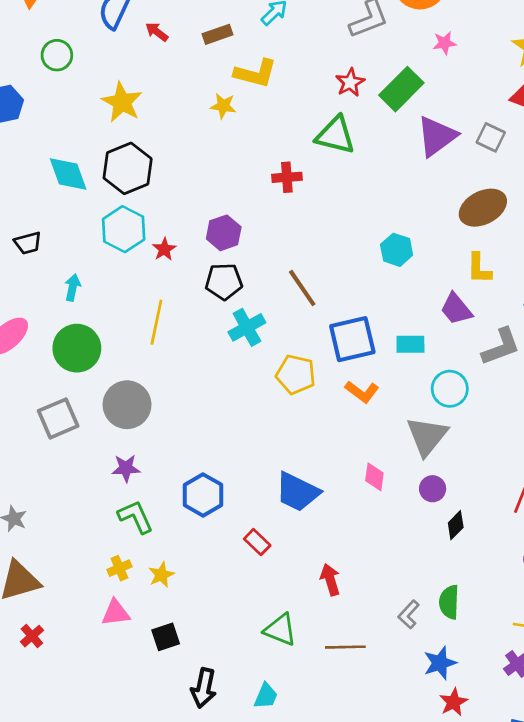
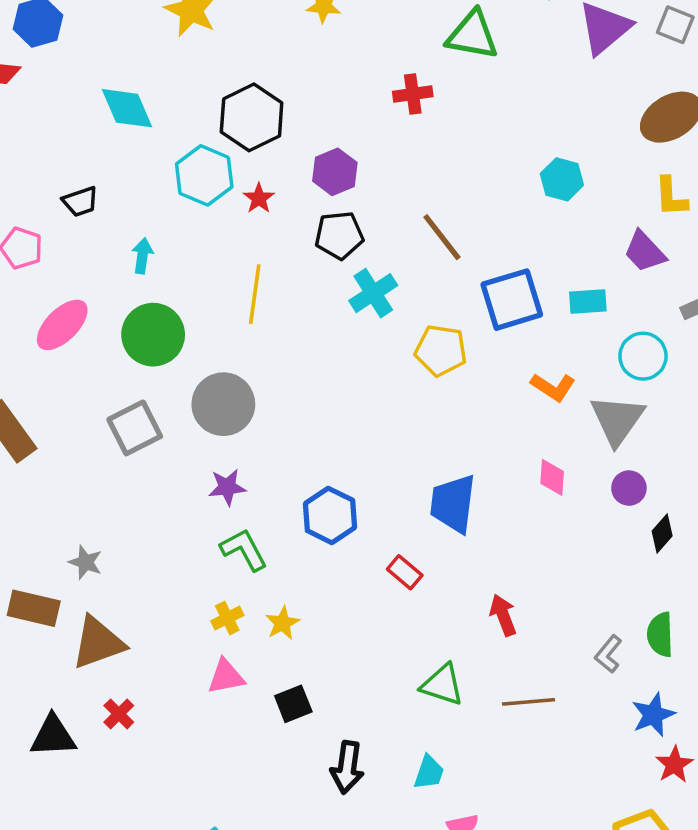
black hexagon: (128, 168) -> (252, 117), moved
orange L-shape: (362, 392) -> (553, 387), moved
blue trapezoid: (297, 492) -> (453, 504), turned 75

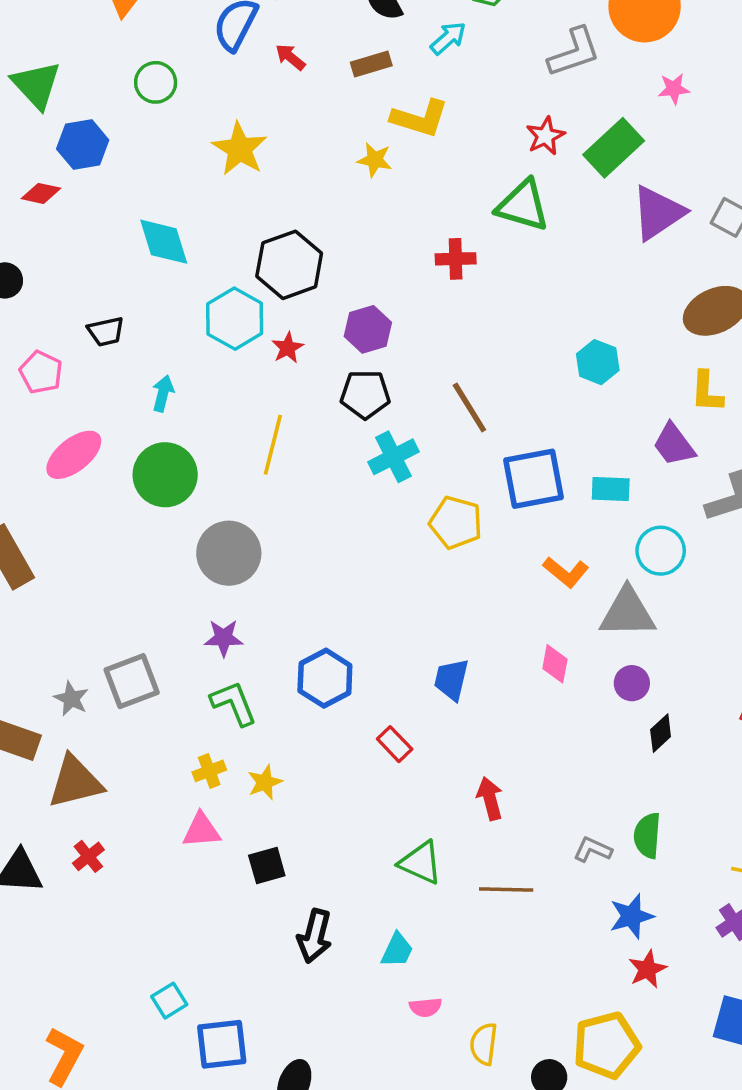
gray triangle: (617, 420) -> (627, 613), turned 48
gray square: (135, 428) -> (132, 681), moved
blue trapezoid: (453, 504) -> (451, 680), size x0.7
gray L-shape: (608, 654) -> (593, 850), turned 69

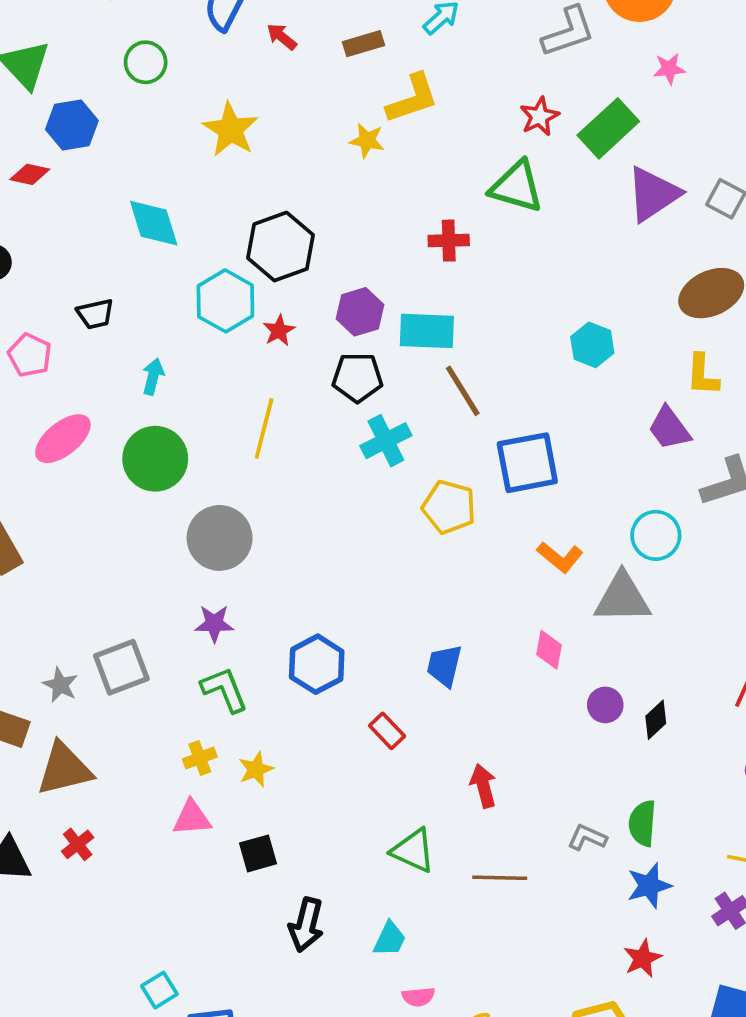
yellow L-shape: (420, 118) -> (412, 99), turned -36
cyan rectangle: (611, 489) -> (427, 331), moved, size x1.4
purple circle: (632, 683) -> (605, 705), moved
blue star: (632, 916) -> (649, 886), moved

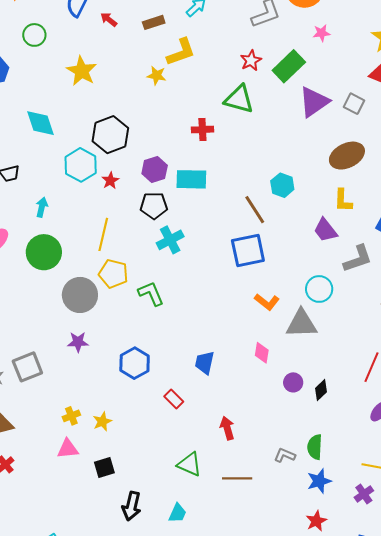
brown line: (463, 391) -> (255, 210), moved
yellow pentagon: (449, 507) -> (113, 274), moved
green L-shape: (224, 690) -> (151, 293), moved

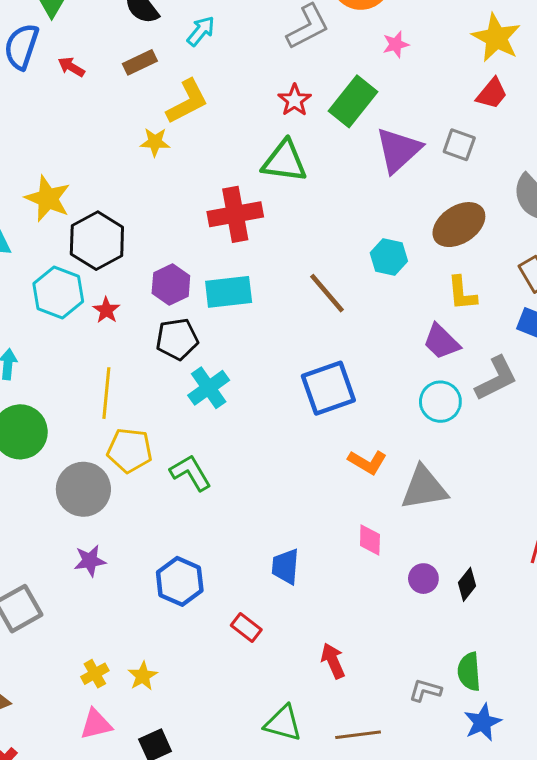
yellow star: (82, 71) -> (48, 199), moved
red cross: (202, 130) -> (235, 214), size x1.6
cyan hexagon: (282, 185) -> (389, 257), moved
brown line: (255, 210) -> (327, 293), moved
cyan circle: (319, 289) -> (440, 402), moved

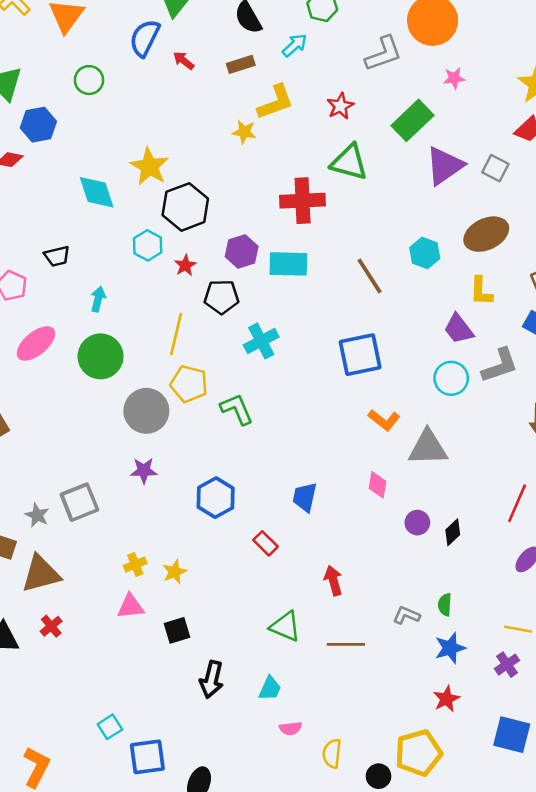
red star: (295, 100) -> (340, 106), moved
cyan hexagon: (58, 293) -> (148, 245), size x0.7
black pentagon: (177, 339) -> (221, 297), moved
green semicircle: (469, 672) -> (445, 605), size x0.7

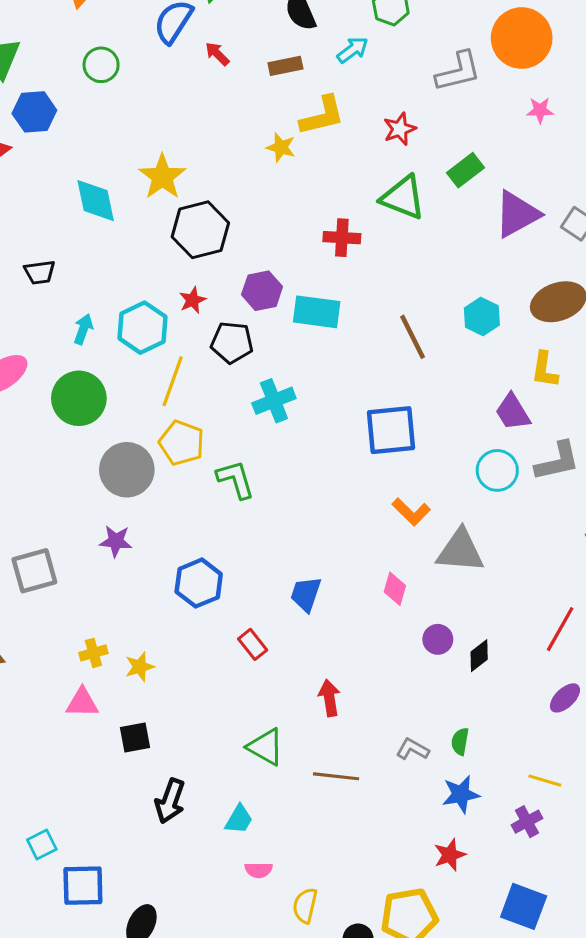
green rectangle: (412, 120) -> (465, 170), moved, size x0.7
red cross: (303, 201) -> (342, 238), size x0.7
cyan hexagon: (148, 245) -> (142, 328), moved, size x1.4

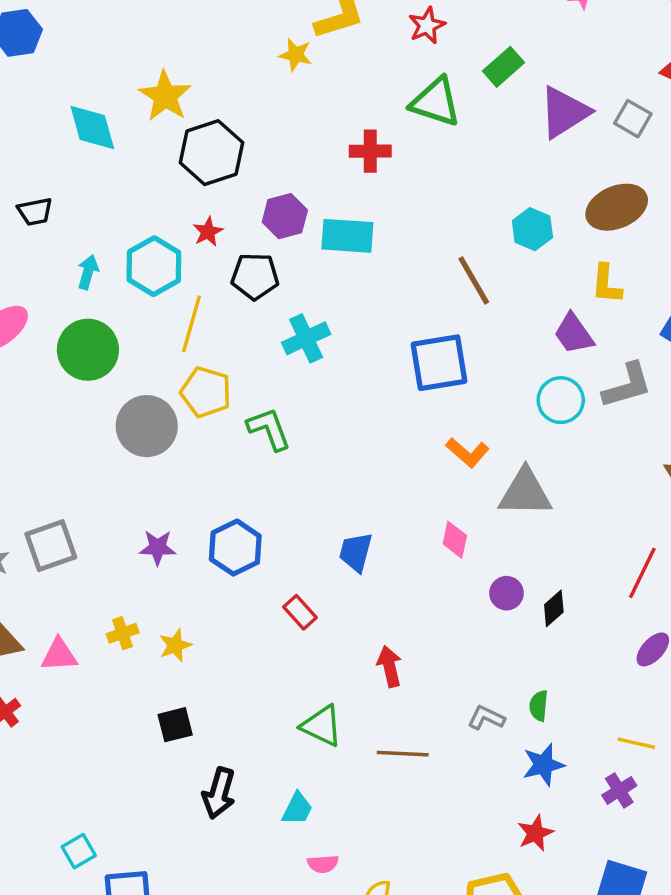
brown line: (413, 337) -> (474, 280), moved
purple star: (116, 541) -> (158, 548), moved
pink triangle: (82, 703) -> (59, 655), moved

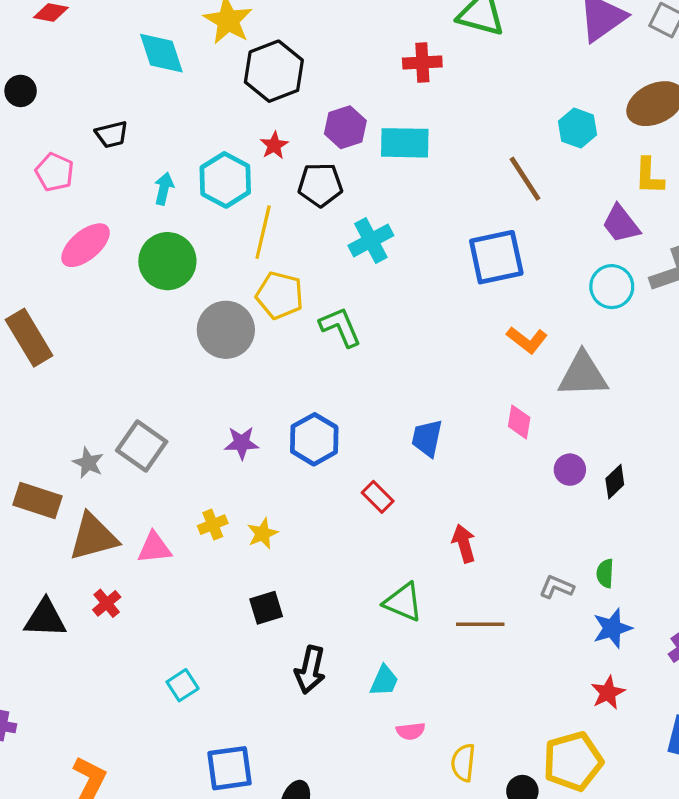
gray square: (51, 546) -> (142, 446), turned -33
cyan square: (79, 851) -> (183, 685), moved

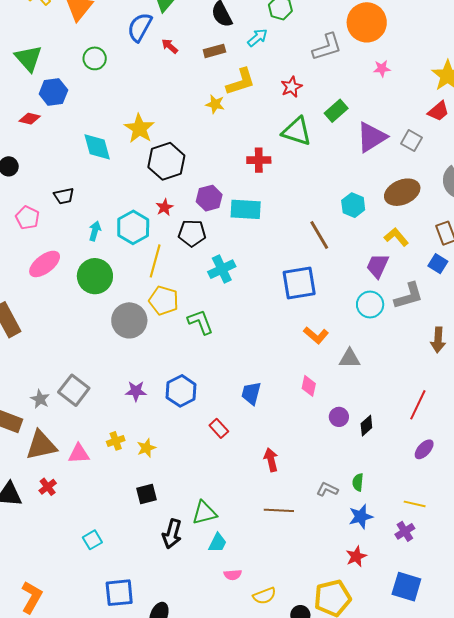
yellow L-shape: (649, 176) -> (396, 237), turned 135
purple trapezoid: (621, 224) -> (377, 266), turned 60
gray triangle: (583, 375) -> (350, 358), size x0.7
green triangle: (403, 602) -> (204, 513), moved, turned -40
yellow semicircle: (463, 763) -> (264, 596), turned -120

